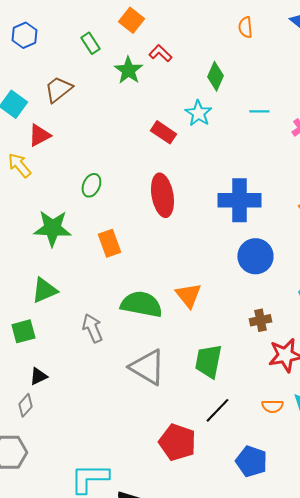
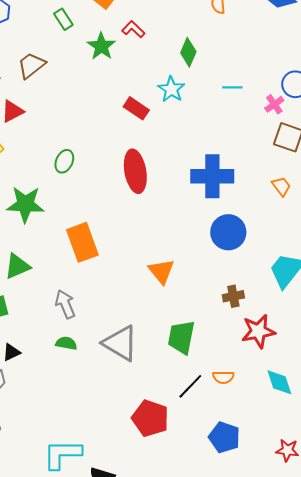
orange rectangle: (109, 243) -> (82, 242), moved, size x1.4
green semicircle: (141, 304) -> (66, 343), moved, size x0.5
orange semicircle: (272, 406) -> (223, 377), moved

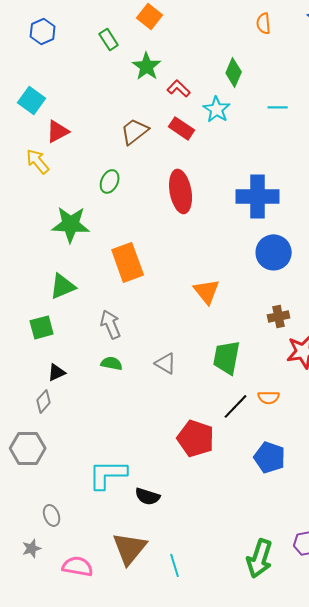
red L-shape: (133, 29) -> (179, 88), moved
brown trapezoid: (31, 65) -> (135, 131), moved
gray triangle: (120, 343) -> (166, 363), size x0.6

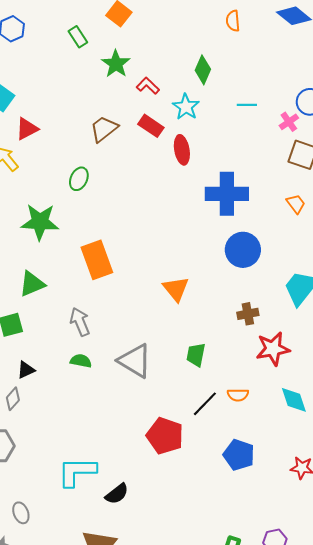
red ellipse: (181, 191) -> (182, 150), moved, size x0.7
green trapezoid: (227, 357) -> (196, 355), size x0.7
gray triangle: (166, 363) -> (135, 361), size x1.6
black semicircle: (148, 496) -> (117, 494), turned -55

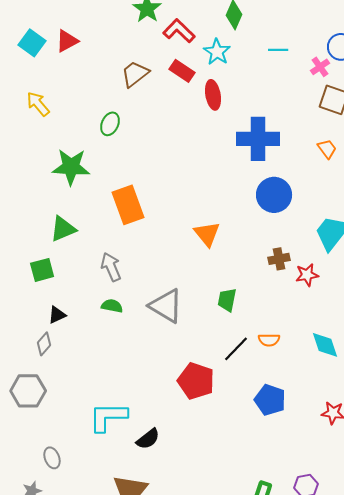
red L-shape: (148, 86) -> (179, 31), size x1.4
red triangle: (27, 129) -> (67, 41), moved
red star: (273, 349) -> (307, 275), moved, size x0.7

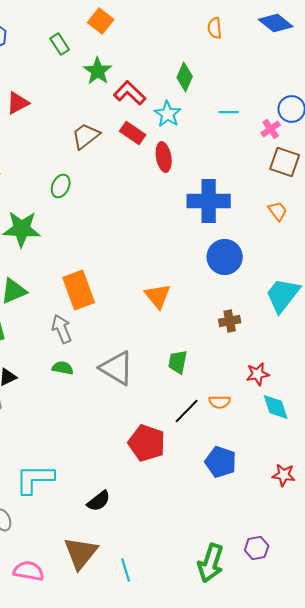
orange rectangle: (128, 205) -> (79, 290), moved
red star: (307, 275) -> (258, 374), moved
cyan L-shape: (108, 417) -> (35, 479), moved

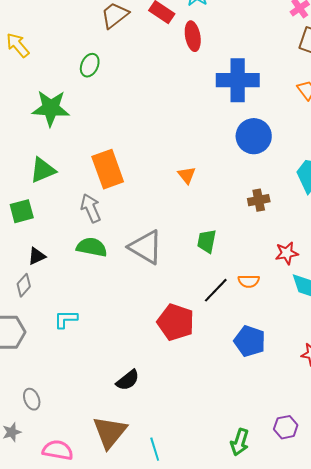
orange triangle: (158, 296) -> (187, 175), size x0.7
green semicircle: (63, 368) -> (92, 247), size x1.4
cyan L-shape: (35, 479) -> (66, 319), moved, size x0.6
green arrow: (211, 563) -> (240, 442), size x0.7

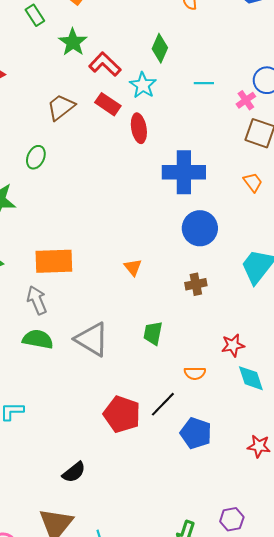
orange rectangle: (108, 169) -> (54, 261), turned -72
brown cross: (259, 200) -> (196, 284), moved
black line: (216, 290) -> (163, 404), moved

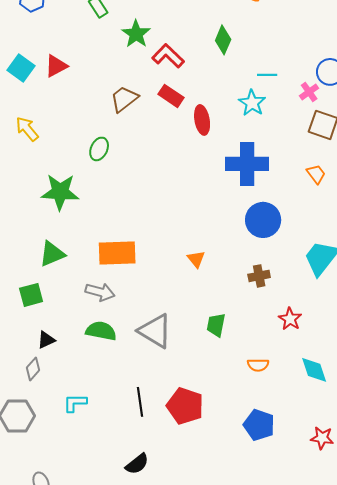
cyan star: (143, 85) -> (252, 103), moved
gray arrow: (37, 300) -> (100, 292), turned 128
red star: (233, 345) -> (290, 319), moved, turned -30
black line: (163, 404) -> (140, 402), moved, turned -52

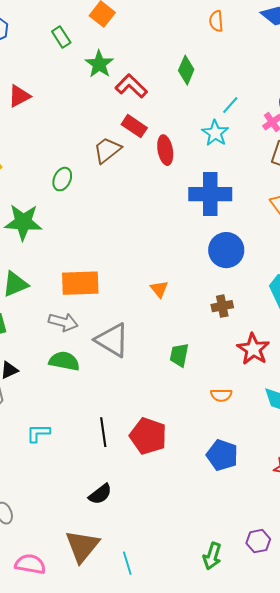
cyan line: (267, 75) -> (230, 105), turned -48
brown trapezoid: (124, 99) -> (107, 150), moved
red star: (290, 319) -> (253, 349), size x1.4
gray triangle: (155, 331) -> (112, 340), moved

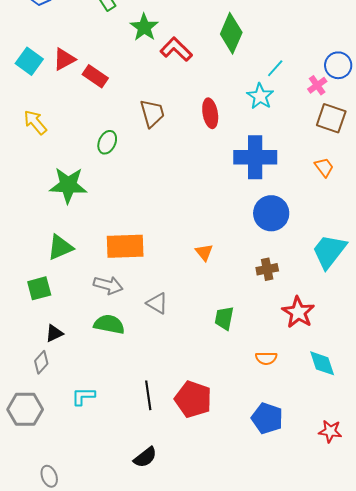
green diamond: (186, 70) -> (231, 33), size x1.4
red rectangle: (134, 126) -> (95, 76), moved
brown trapezoid: (107, 150) -> (152, 113), turned 112
gray triangle: (112, 340) -> (157, 303), size x0.6

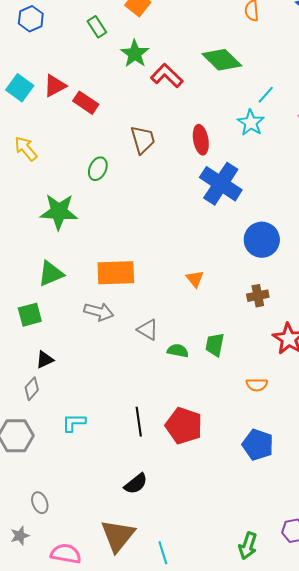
green diamond: (231, 33) -> (222, 60), turned -69
blue cross: (255, 157) -> (221, 184), moved, turned 33
green semicircle: (109, 324) -> (178, 351), moved, size x0.7

